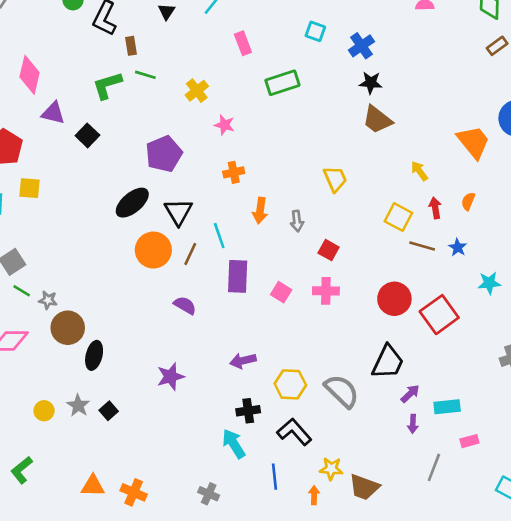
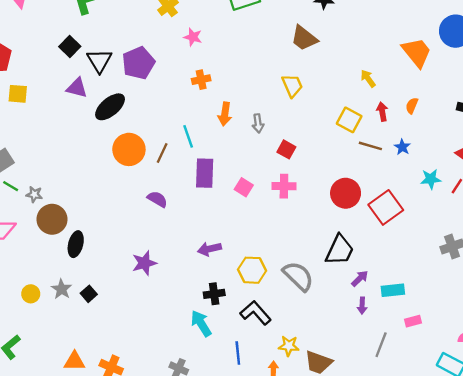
purple triangle: (53, 113) -> (77, 88), moved
brown trapezoid: (377, 120) -> (304, 38), moved
black triangle: (178, 212) -> (99, 61), moved

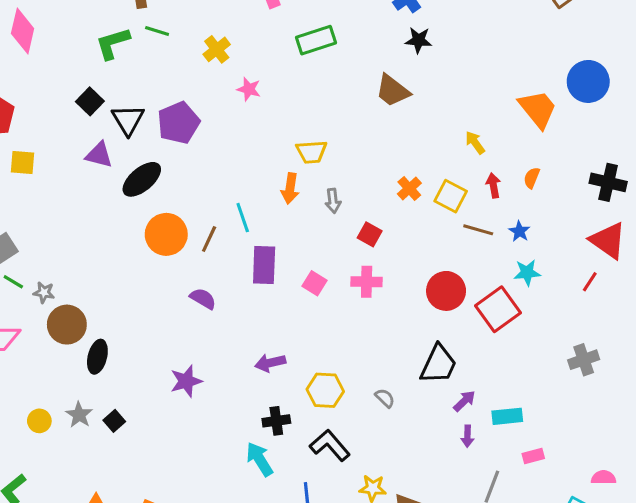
orange cross: (201, 80) -> (409, 188), moved, turned -30
yellow trapezoid: (292, 86) -> (311, 152), moved, turned 110
cyan star: (431, 179) -> (527, 273), moved
gray semicircle: (298, 276) -> (385, 398), size x0.5

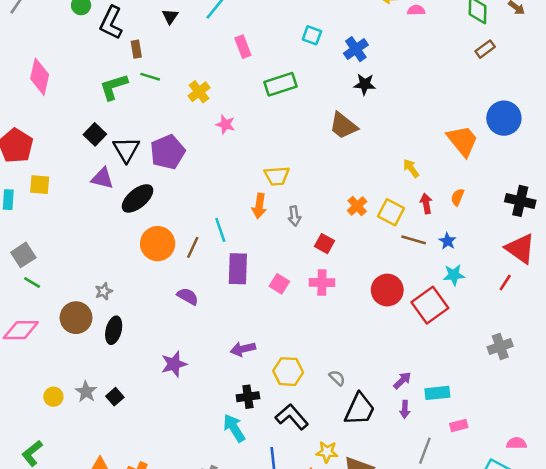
gray star: (44, 292) -> (104, 291), moved, turned -30
black ellipse: (97, 357) -> (114, 330), moved
black trapezoid: (438, 364) -> (360, 409), moved

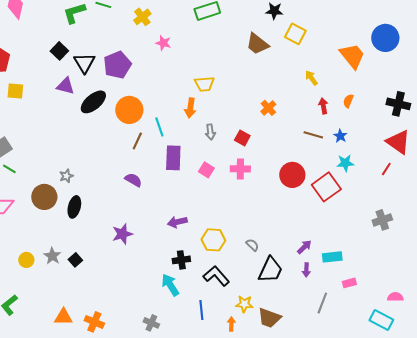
yellow square: (391, 212) -> (295, 34), moved
gray arrow: (294, 216) -> (210, 132), moved
orange circle: (158, 244) -> (129, 110), moved

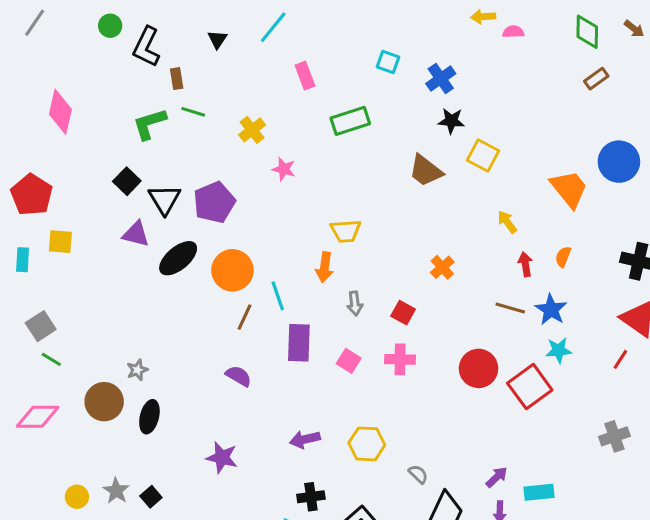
blue star: (340, 136) -> (551, 310), size x1.5
purple star: (122, 234) -> (222, 457), turned 30
yellow hexagon: (213, 240) -> (367, 444), moved

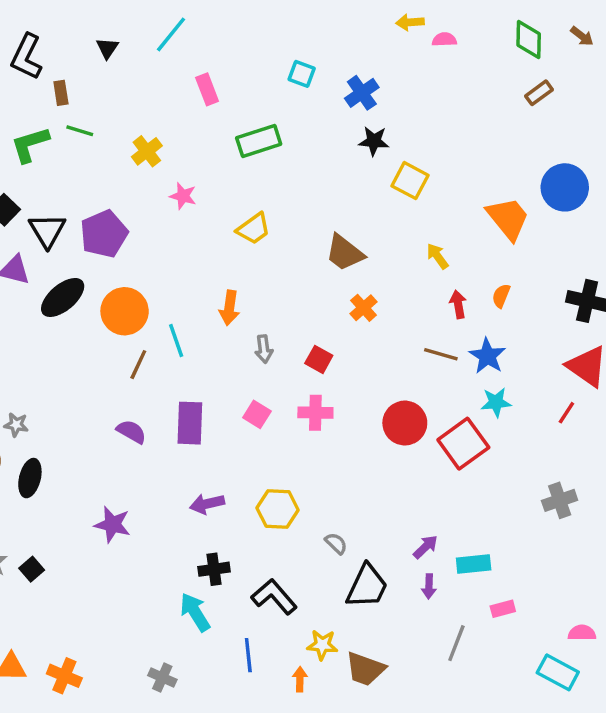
brown trapezoid: (426, 171) -> (345, 253), moved
yellow trapezoid: (346, 231) -> (253, 229), moved, turned -32
purple rectangle: (299, 343) -> (190, 423), moved
gray star: (137, 370) -> (16, 425), turned 30

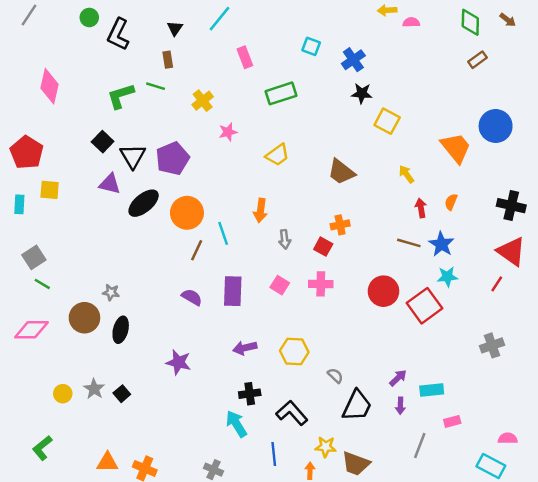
brown rectangle: (61, 93) -> (168, 60), moved
pink star: (183, 196) -> (228, 132), turned -30
orange cross: (364, 308) -> (340, 225), moved, turned 30

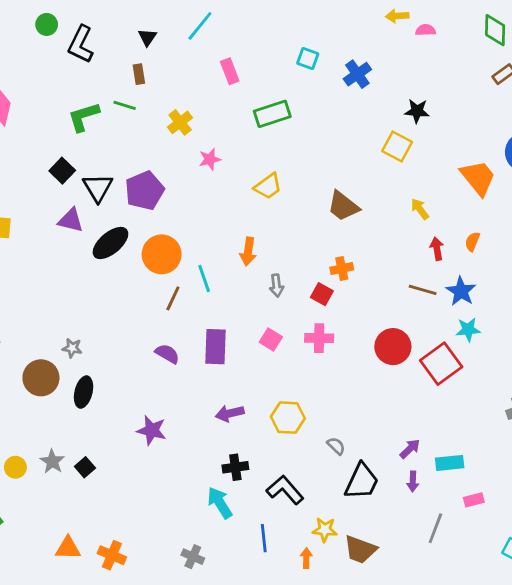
black star: (362, 93) -> (417, 111), moved

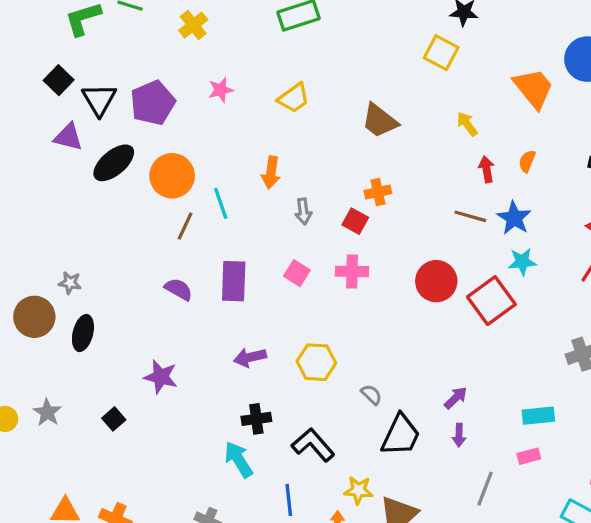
pink star: (210, 159) -> (221, 90), moved
cyan rectangle: (450, 463) -> (538, 416), moved
black square: (85, 467) -> (114, 419), moved

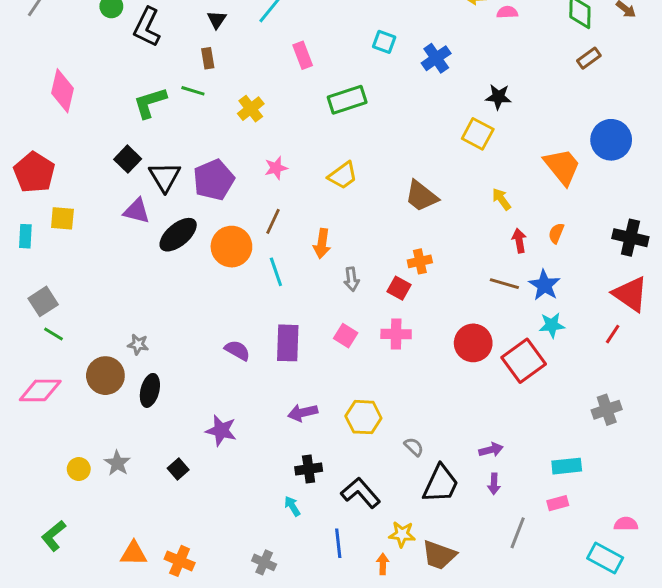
brown line: (185, 226) -> (273, 221), moved
purple arrow: (456, 398) -> (491, 450), turned 30
cyan arrow: (239, 459) -> (292, 506), size x0.6

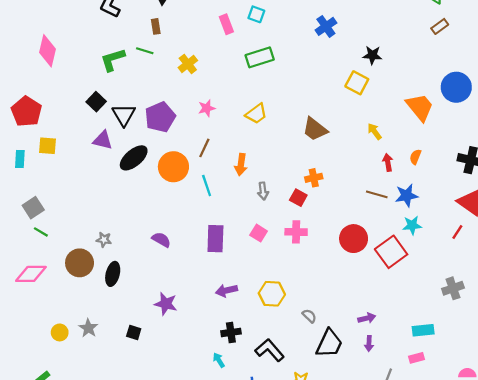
cyan square: (384, 42) -> (256, 14), moved
blue star: (544, 285) -> (407, 195), turned 30
purple semicircle: (237, 350) -> (161, 240), moved
black square: (178, 469) -> (134, 332), turned -32

